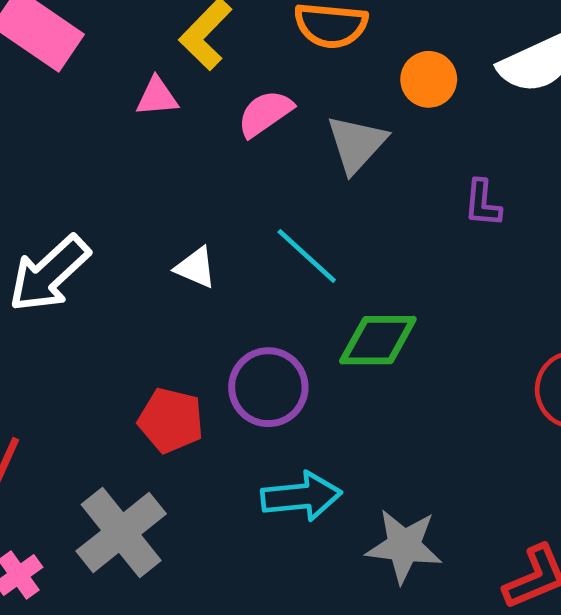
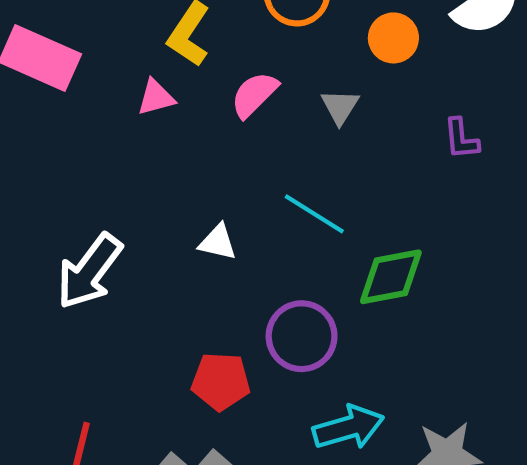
gray triangle: (356, 144) -> (340, 107), size x0.7

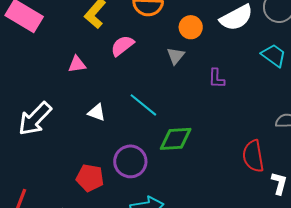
pink triangle: (156, 97) -> (77, 64), moved
gray triangle: (340, 107) -> (176, 56), moved

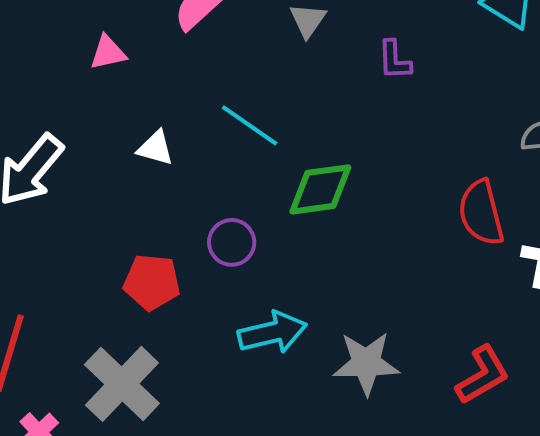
purple circle: (130, 161) -> (232, 242), size x0.7

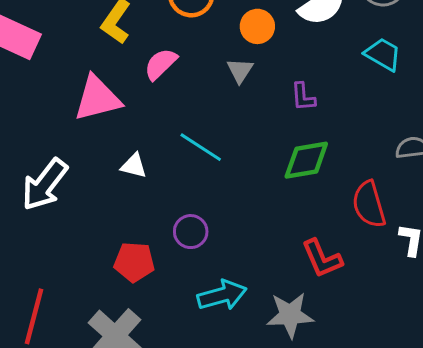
pink triangle: (108, 53) -> (97, 98), size x1.8
green diamond: (320, 189) -> (306, 160), moved
red L-shape: (483, 375) -> (322, 259), moved, turned 99

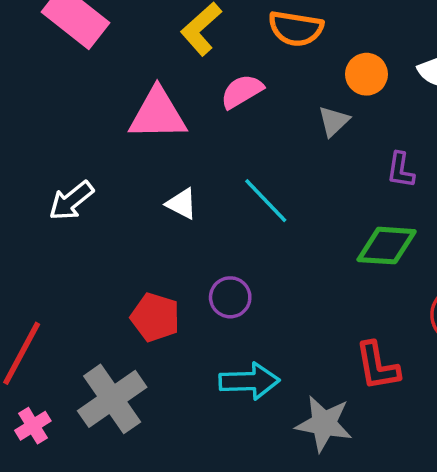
white arrow: (45, 184) -> (71, 201), size x0.7

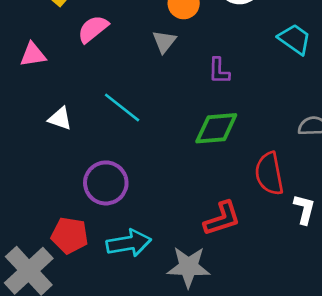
pink triangle: (158, 114) -> (33, 55), size x0.6
purple circle: (230, 297) -> (106, 183), size x1.4
red pentagon: (155, 317) -> (70, 235), moved
red L-shape: (377, 366) -> (222, 219), turned -90

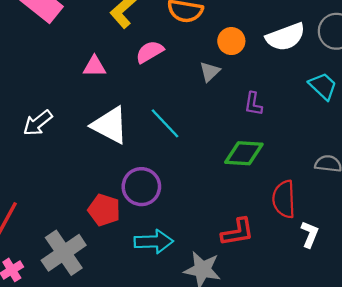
white triangle: (60, 119) -> (110, 125), size x1.8
red pentagon: (70, 235) -> (104, 210), moved

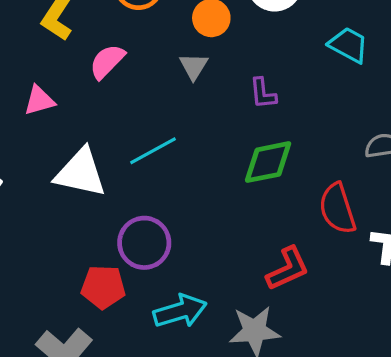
cyan line: (165, 123) -> (153, 151), turned -60

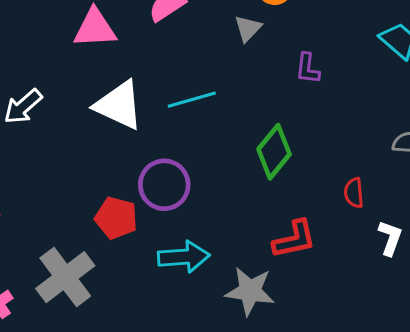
pink triangle: (39, 100) -> (95, 28), size x1.4
green diamond: (268, 162) -> (274, 152), moved, turned -52
red semicircle: (337, 209) -> (354, 193), size x0.6

